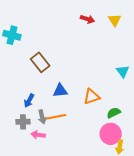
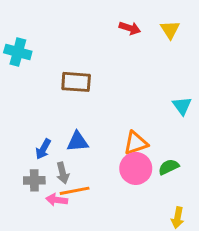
brown rectangle: (40, 62) -> (76, 82), moved, turned -48
blue triangle: (60, 91) -> (78, 142), moved
orange line: (56, 117) -> (75, 191), moved
pink circle: (111, 134) -> (136, 168), moved

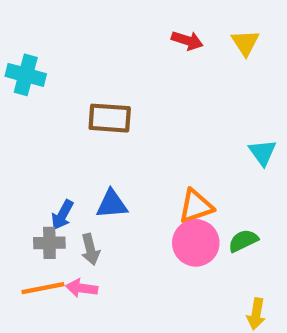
gray cross: (34, 180) -> (49, 243), moved
orange line: (75, 191) -> (43, 288), moved

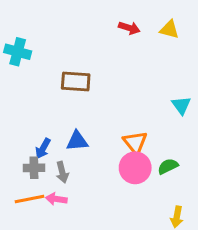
yellow triangle: (245, 43) -> (169, 29), turned -42
orange triangle: (196, 206) -> (135, 142), turned -50

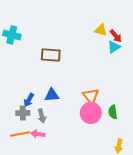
red arrow: (129, 28) -> (116, 36), moved, turned 32
yellow triangle: (169, 29) -> (101, 30), moved
cyan triangle: (181, 105) -> (114, 47), moved, turned 32
green semicircle: (168, 166) -> (113, 112), turned -72

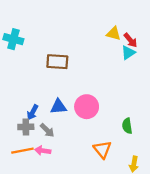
orange triangle: (91, 96) -> (102, 149), moved
pink circle: (91, 113) -> (87, 107), moved
gray arrow: (42, 116) -> (47, 130), turned -32

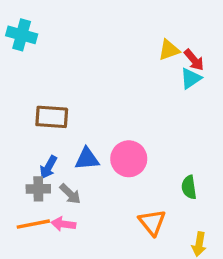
yellow triangle: (114, 34) -> (169, 50), turned -35
cyan cross: (13, 39) -> (22, 35), moved
brown rectangle: (57, 62) -> (52, 117), moved

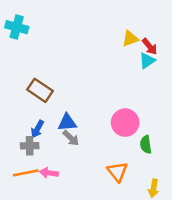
brown rectangle: (52, 117) -> (40, 90), turned 30
pink circle: (129, 159) -> (125, 123), moved
gray arrow: (70, 194) -> (71, 138), moved

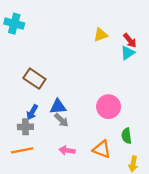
yellow triangle: (130, 39) -> (101, 35), moved
green semicircle: (146, 144) -> (126, 136), moved
orange triangle: (117, 172) -> (102, 149), turned -30
pink arrow: (49, 173) -> (67, 150), moved

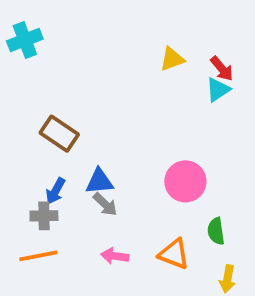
cyan cross: (14, 24) -> (25, 40), turned -36

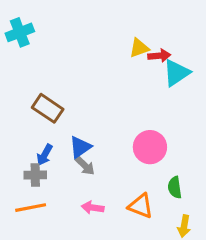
red arrow: (222, 69) -> (159, 56), moved, turned -55
cyan triangle: (218, 90) -> (176, 73), size x1.4
blue triangle: (99, 181) -> (80, 147), turned -30

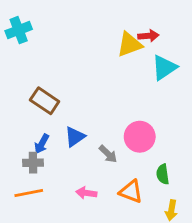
yellow triangle: (139, 48) -> (130, 44), size x1.4
red arrow: (159, 56) -> (148, 36), moved
gray arrow: (85, 166) -> (108, 154), moved

